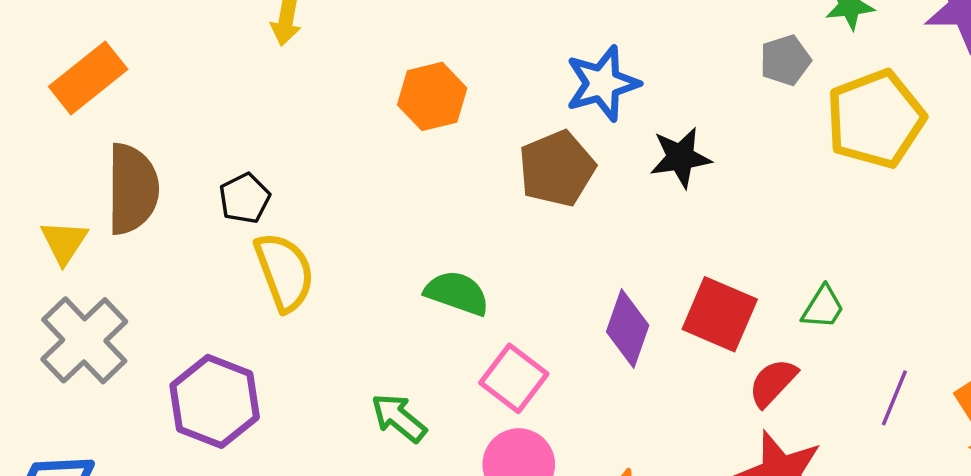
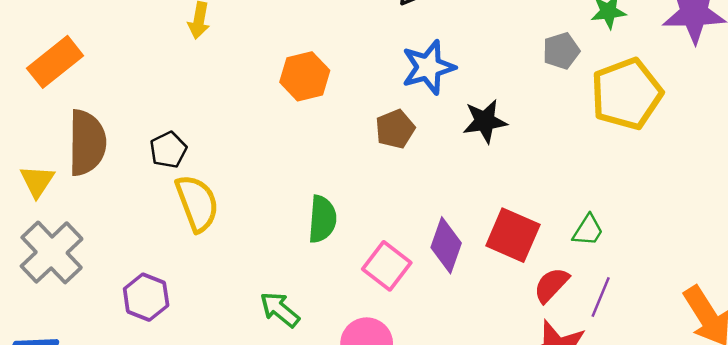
brown pentagon: (557, 169) -> (395, 129), size x0.7
green semicircle: (457, 293) -> (322, 219), turned 75
pink square: (514, 378) -> (387, 266), moved
purple line: (894, 398) -> (601, 297), moved
purple hexagon: (215, 401) -> (146, 297), size x0.7

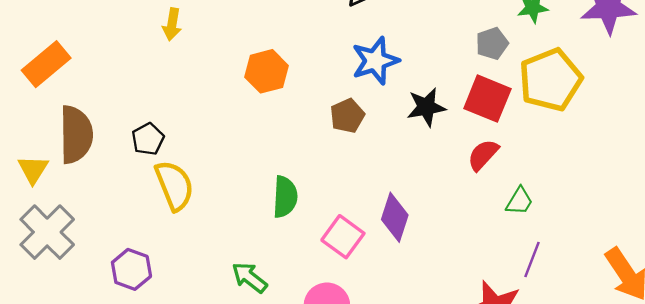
red square: (513, 235) -> (487, 99), moved
red semicircle: (551, 285) -> (483, 155), moved

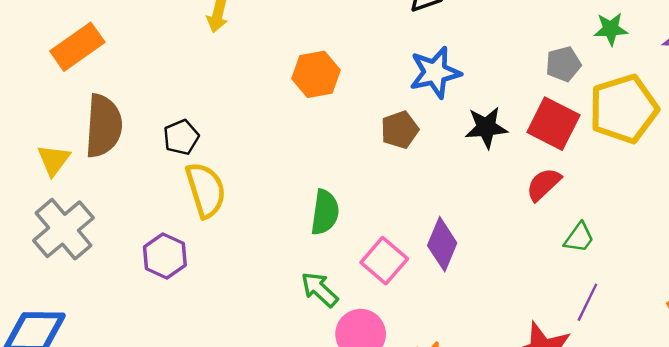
purple hexagon: (131, 269) -> (165, 256), moved
green arrow: (249, 277) -> (320, 290), moved

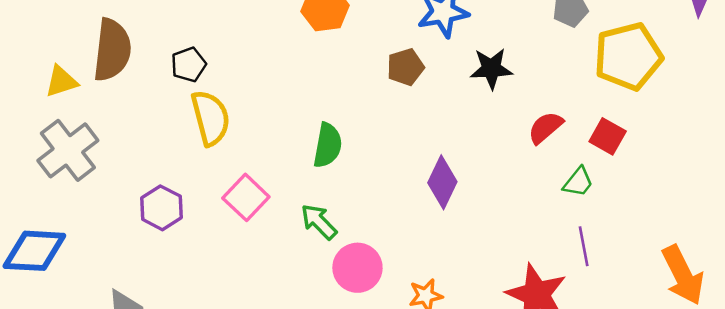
red square: (553, 124) -> (608, 136), moved, size x0.7
yellow triangle: (54, 160) -> (61, 81), turned 33
purple hexagon: (165, 256) -> (161, 208), moved
pink square: (384, 261) -> (246, 197), moved
purple line: (587, 302) -> (584, 246), turned -39

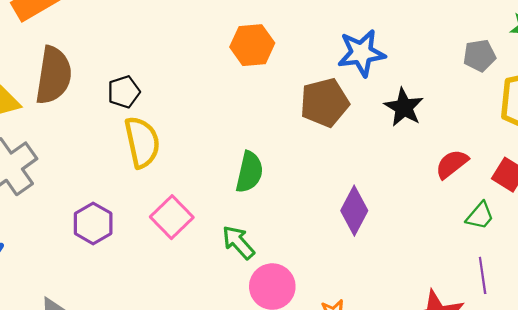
brown pentagon: (405, 67) -> (324, 103), size x1.4
black star: (491, 69) -> (404, 107), turned 30

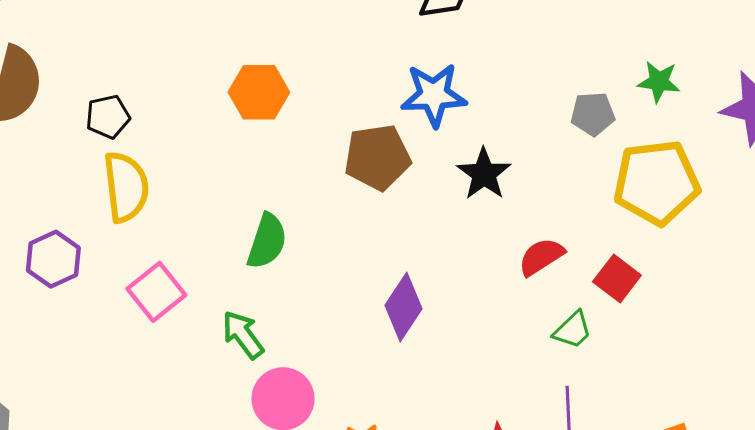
orange hexagon: (252, 45) -> (259, 92), moved
purple hexagon: (93, 223) -> (53, 259), moved

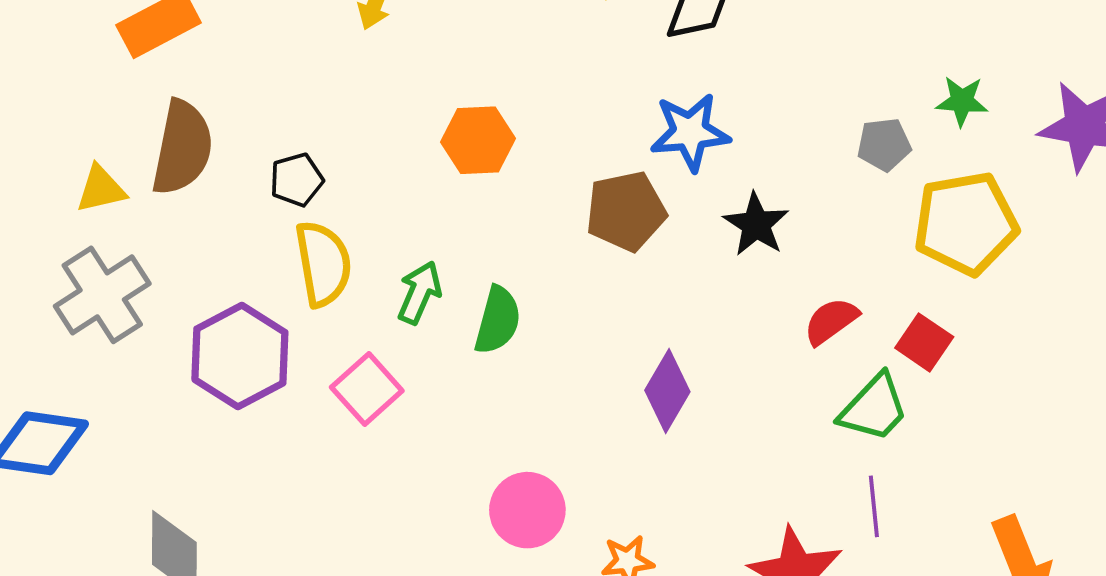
purple hexagon: (53, 259) -> (240, 356), size x1.5
green trapezoid: (573, 330) -> (874, 408), size x1.5
green arrow: (243, 335) -> (419, 293), moved, turned 63

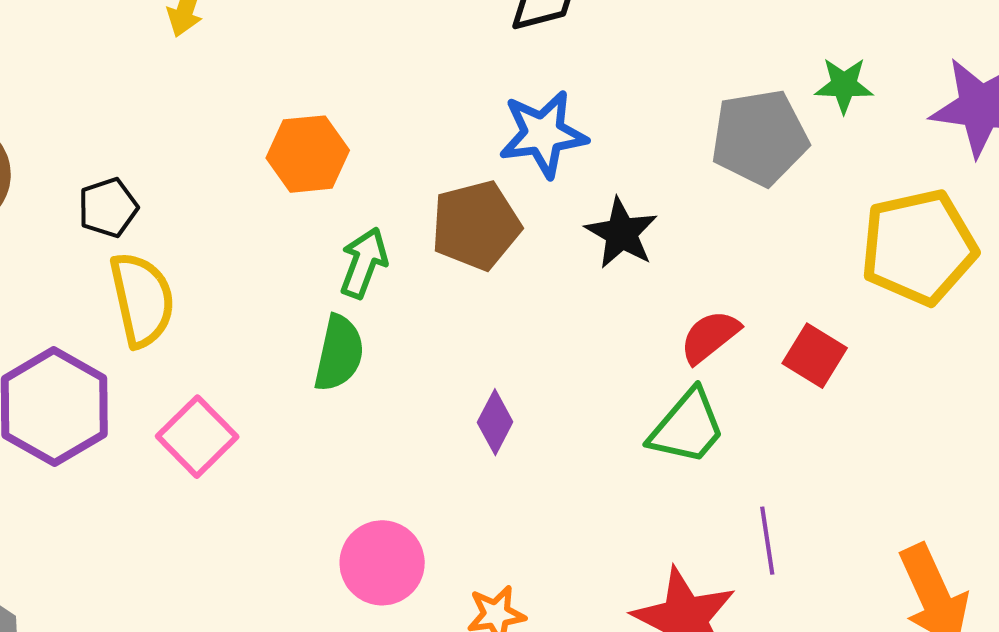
gray pentagon: (884, 145) -> (760, 138), size x1.6
yellow pentagon: (966, 223) -> (919, 247), moved
green arrow: (419, 293) -> (364, 263), moved
purple diamond: (667, 391) -> (495, 422), moved, size x0.7
green trapezoid: (874, 408) -> (687, 427), moved

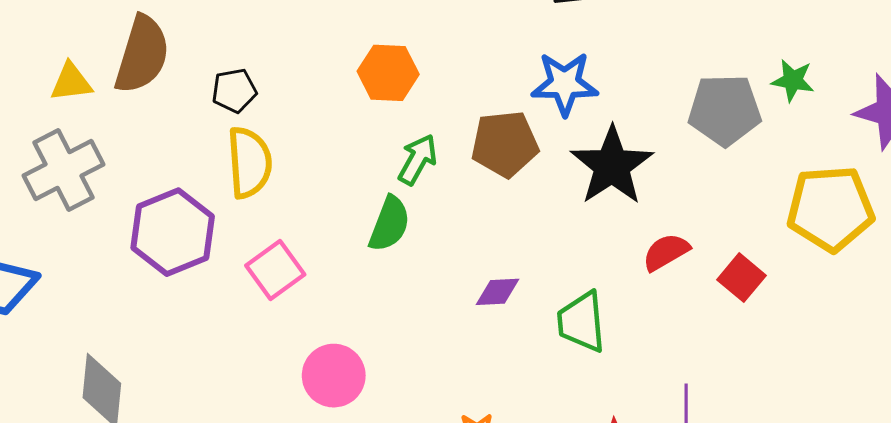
black star: (621, 233) -> (612, 166), size x1.5
purple diamond: (495, 422) -> (498, 292), turned 51
green trapezoid: (687, 427) -> (581, 322), moved, turned 126
pink circle: (382, 563) -> (334, 376), moved

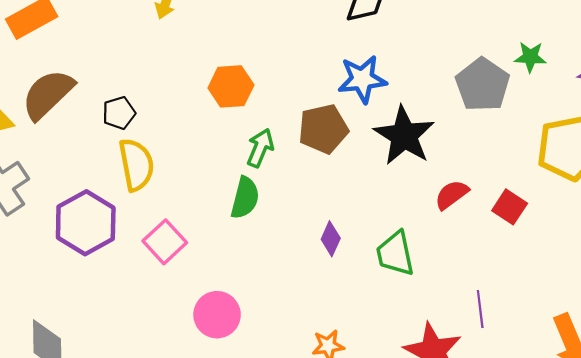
brown semicircle: (142, 55) -> (48, 94), turned -144
gray pentagon: (725, 110) -> (483, 85), turned -30
purple diamond: (498, 292) -> (331, 239), turned -56

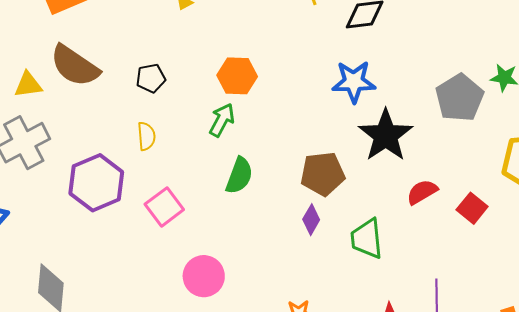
brown semicircle: (48, 94) -> (75, 66), turned -108
black pentagon: (119, 113) -> (151, 78), moved
brown pentagon: (323, 129) -> (323, 174), moved
green arrow: (260, 148) -> (222, 120), moved
yellow semicircle: (136, 165) -> (146, 136), size x0.6

